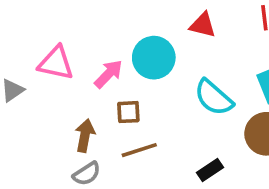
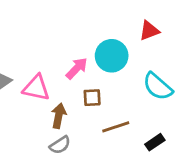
red triangle: (203, 25) -> (149, 31), turned -35
pink triangle: (56, 63) -> (36, 88), moved
brown line: (139, 150) -> (116, 127), moved

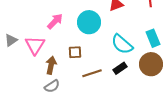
pink arrow: (77, 68) -> (55, 21), moved
pink triangle: (36, 88) -> (35, 45), turned 50
black rectangle: (155, 142) -> (120, 68), moved

